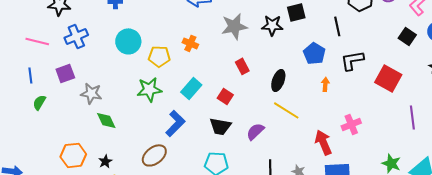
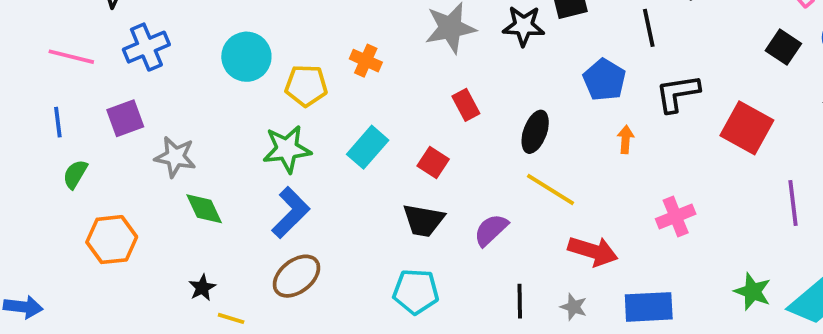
blue L-shape: (175, 123) -> (291, 213), moved
red arrow: (323, 142) -> (593, 251), moved, turned 130
orange hexagon: (73, 155) -> (112, 240), moved

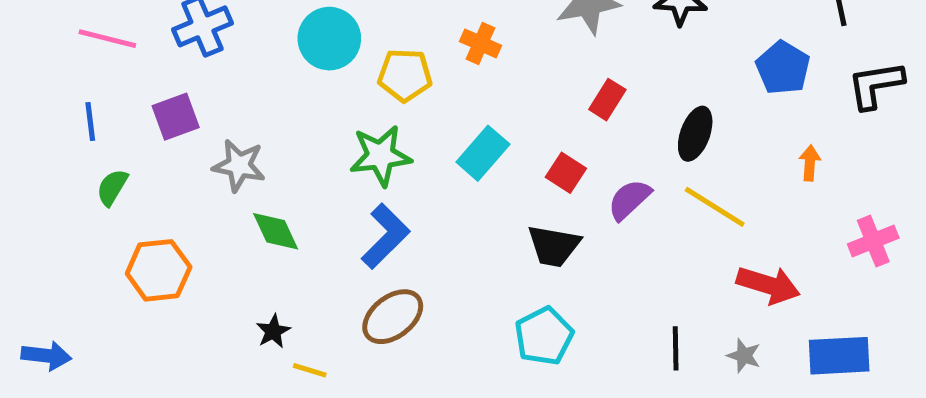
red rectangle: (466, 105) -> (607, 100), turned 60
orange arrow: (626, 139) -> (810, 163), moved
purple semicircle: (491, 230) -> (629, 200), moved
cyan pentagon: (416, 291) -> (544, 336), turned -30

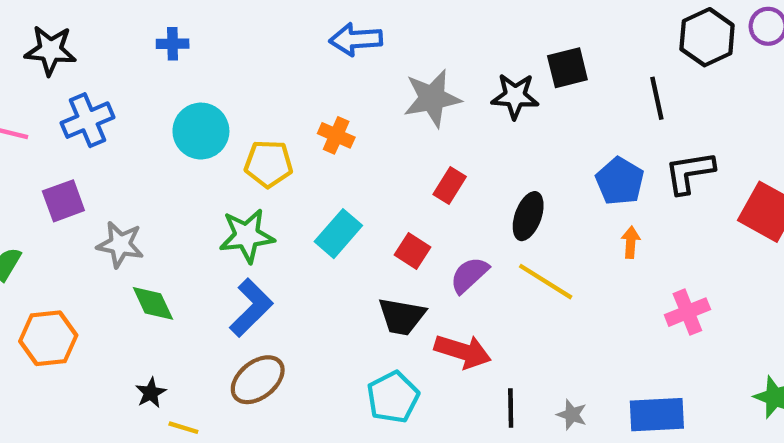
blue pentagon: (783, 68) -> (620, 181), moved
red arrow: (768, 285) -> (463, 351), moved

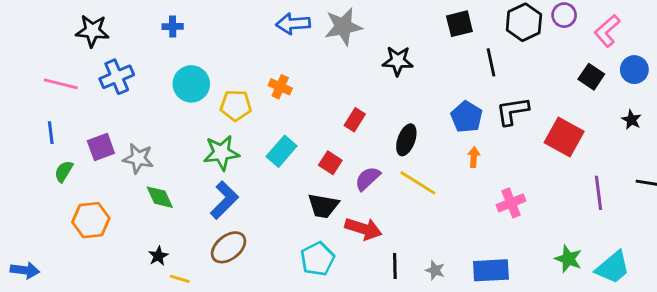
black square: (567, 68) -> (459, 24), moved
gray star: (432, 98) -> (343, 27), moved
purple square: (63, 201) -> (101, 147), moved

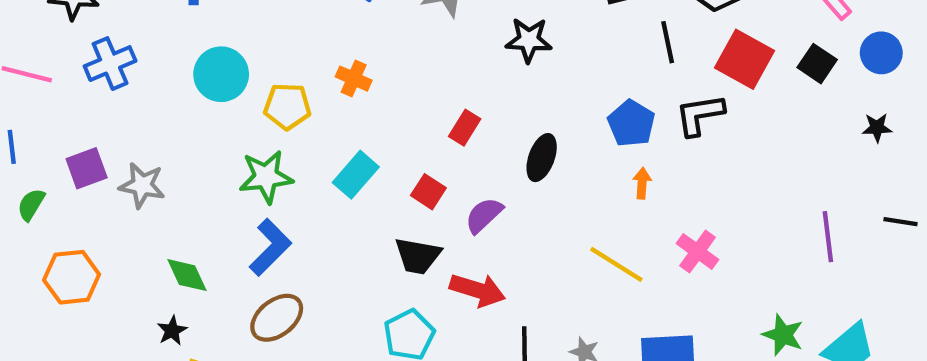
black star: (631, 120) -> (877, 128), turned -30
red square: (564, 137) -> (745, 59), moved
yellow line: (418, 183) -> (616, 264), moved
green diamond: (160, 197) -> (187, 275), moved
pink cross: (511, 203) -> (698, 252), turned -32

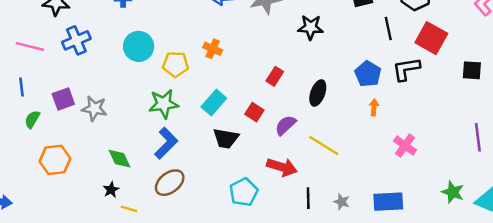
black square: (817, 64) -> (472, 70), moved, turned -30
black trapezoid: (418, 256) -> (226, 138), moved
yellow line: (616, 264) -> (324, 146), moved

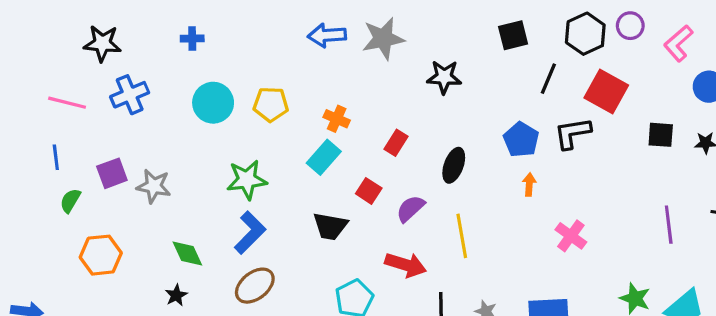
black line: (388, 28) -> (548, 79), turned 35
orange cross: (213, 49) -> (337, 119), moved
yellow pentagon: (176, 64) -> (271, 104), moved
cyan rectangle: (214, 103) -> (324, 157), moved
yellow line: (324, 146) -> (462, 236), turned 48

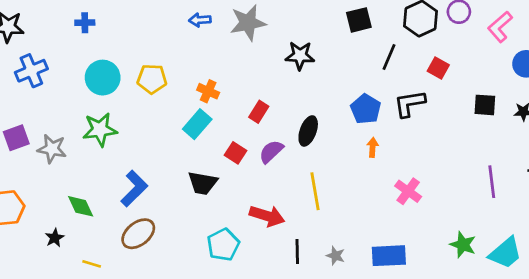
blue arrow: (327, 35) -> (200, 20), size x0.7
red square: (606, 91) -> (438, 68), size x0.6
green star: (247, 180) -> (100, 130), moved
purple semicircle: (410, 209) -> (271, 152), moved
black star: (176, 295) -> (55, 238), moved

